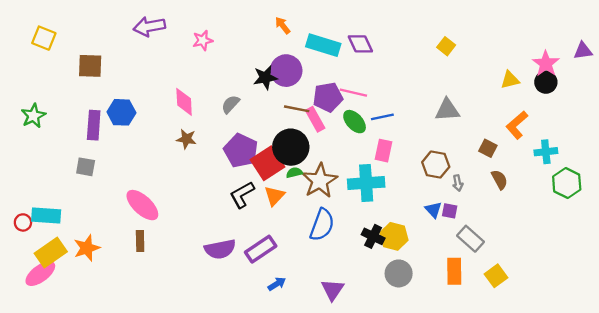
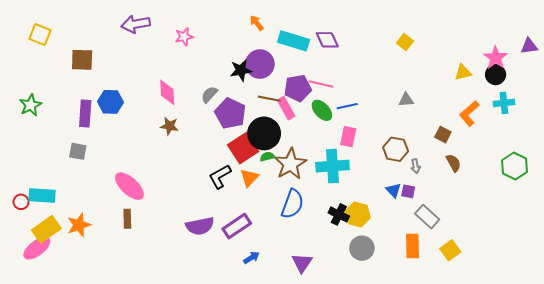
gray triangle: (447, 110) -> (406, 100), size x0.7
purple pentagon: (241, 151) -> (230, 113), moved
cyan cross: (546, 152) -> (504, 103), moved

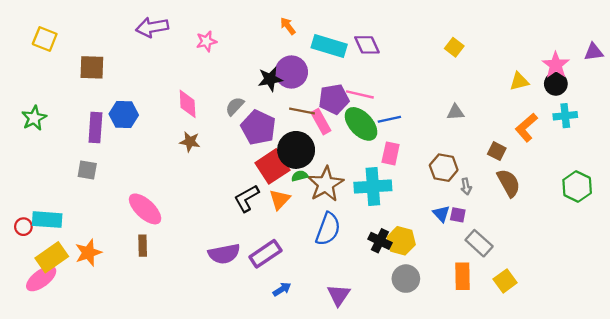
green ellipse: (322, 110) -> (361, 124), size x1.4
brown semicircle: (453, 163) -> (509, 183), size x1.4

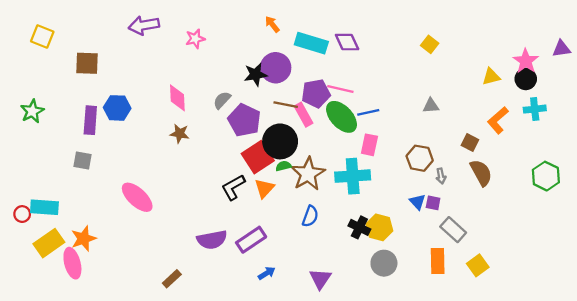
blue semicircle: (328, 229) -> (310, 216), size x0.7
brown rectangle: (143, 246) -> (172, 279), moved, turned 48
pink ellipse: (41, 279) -> (72, 263), moved, turned -68

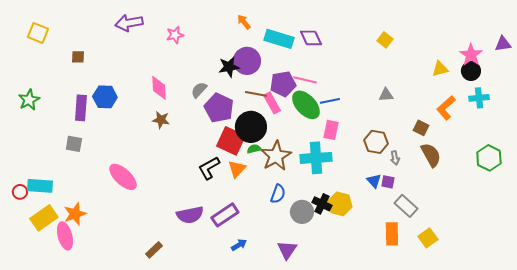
brown square: (87, 63) -> (78, 57), size x0.6
red square: (258, 157) -> (231, 141), turned -32
gray circle: (384, 263) -> (302, 212), moved

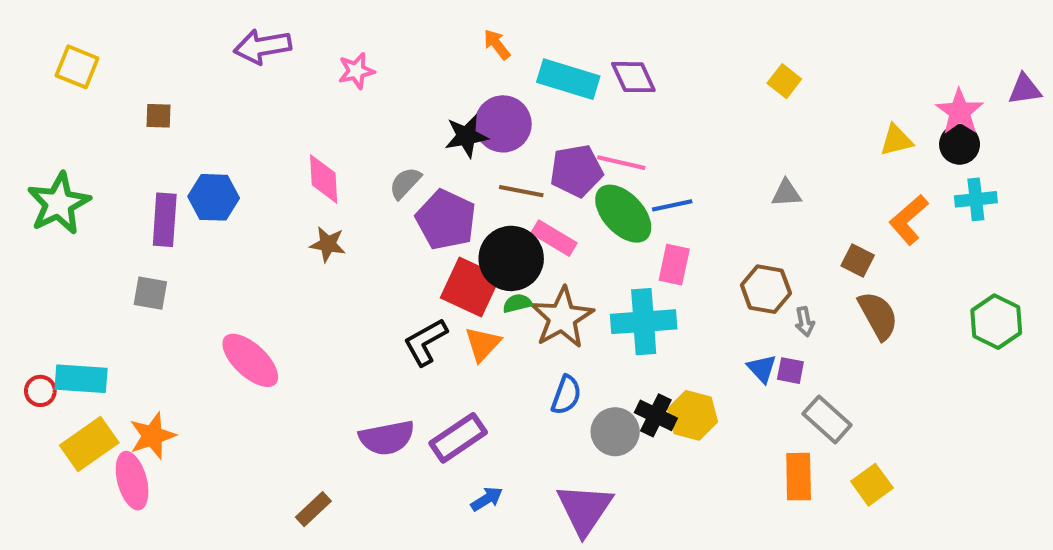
green star: (29, 100) -> (59, 203), size x1.4
pink rectangle: (272, 103) -> (554, 238), moved, turned -30
purple triangle: (287, 250) -> (585, 509), size x1.4

